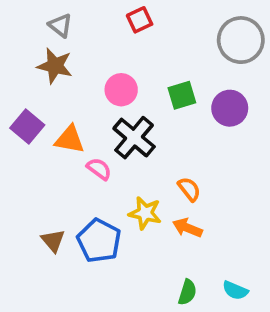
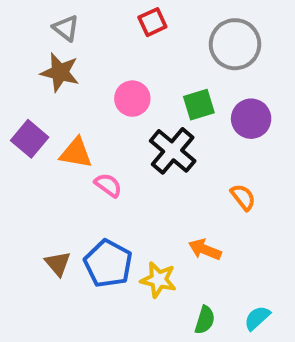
gray circle: (241, 40) -> (235, 44), moved
black cross: (134, 138) -> (173, 151), moved
orange semicircle: (189, 189) -> (243, 197), moved
yellow star: (145, 213) -> (159, 280), moved
cyan semicircle: (235, 290) -> (257, 318), turned 115

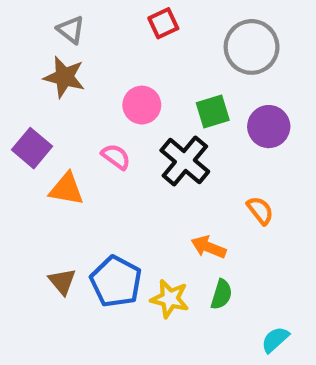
orange triangle: (76, 153) -> (66, 189), moved
pink semicircle: (108, 185) -> (116, 157), moved
orange arrow: (205, 249) -> (209, 247), moved
green semicircle: (205, 320) -> (221, 294), moved

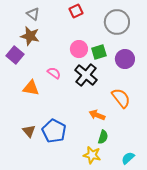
pink circle: (142, 105) -> (79, 49), moved
purple square: (32, 148) -> (15, 55), moved
orange semicircle: (260, 210) -> (121, 98), size x1.5
yellow star: (170, 299) -> (92, 155), moved

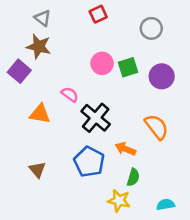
gray circle: (117, 22) -> (151, 28), size x0.7
black cross: (86, 75) -> (96, 118), moved
blue pentagon: (54, 131) -> (89, 162), moved
cyan semicircle: (128, 158) -> (166, 205), turned 32

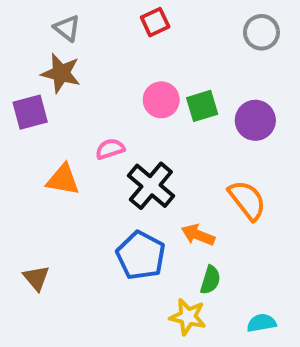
gray circle: (151, 28) -> (261, 32), moved
purple square: (19, 71) -> (30, 112), turned 35
pink semicircle: (70, 94) -> (110, 149), turned -54
brown triangle: (37, 170) -> (36, 278), moved

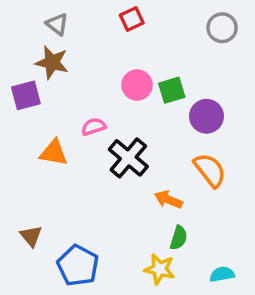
purple circle: (255, 120) -> (206, 116), moved
blue pentagon: (141, 255) -> (78, 266), moved

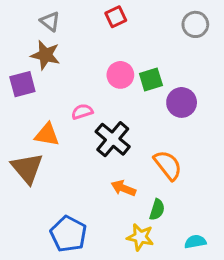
orange semicircle: (210, 170) -> (168, 165), moved
orange arrow: (168, 200) -> (123, 188), moved
brown triangle: (31, 236) -> (27, 168), moved, size x1.6

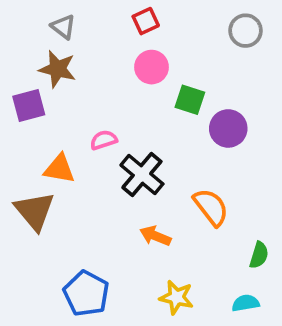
pink circle: (120, 75) -> (151, 67), moved
green square: (151, 80) -> (190, 100), turned 35
green semicircle: (157, 210) -> (259, 255), moved

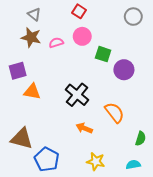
red square: (146, 21) -> (79, 11), turned -32
purple square: (29, 105) -> (18, 71), moved
pink semicircle: (104, 140) -> (56, 43), moved
brown triangle: (34, 211) -> (22, 139), moved, turned -35

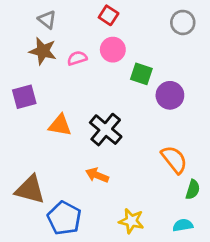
orange triangle: (32, 92) -> (60, 125), moved
orange semicircle: (115, 112) -> (174, 160), moved
orange arrow: (84, 128) -> (97, 175), moved

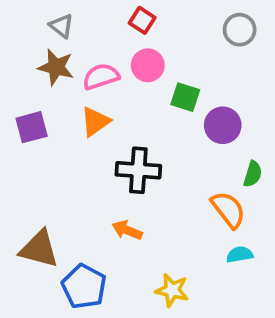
pink semicircle: (77, 58) -> (101, 77), size x1.4
orange triangle: (60, 125) -> (95, 122), moved, turned -45
black cross: (106, 130) -> (138, 170), turned -36
green semicircle: (193, 190) -> (253, 174), moved
cyan semicircle: (183, 225) -> (240, 255), moved

